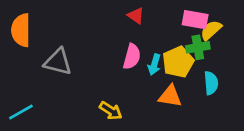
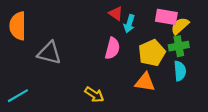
green cross: (198, 47) -> (179, 46), moved
cyan arrow: (154, 64) -> (129, 24), moved

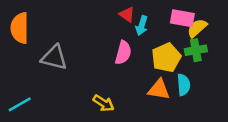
cyan semicircle: (180, 71) -> (184, 85), moved

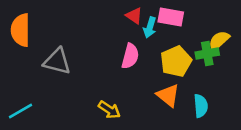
pink rectangle: (182, 18) -> (171, 17), moved
yellow semicircle: (197, 28) -> (219, 40), moved
cyan semicircle: (184, 85) -> (201, 106), moved
orange triangle: (159, 90) -> (168, 95), turned 30

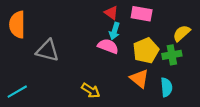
cyan arrow: (150, 27) -> (115, 31), moved
green cross: (207, 54) -> (172, 55), moved
pink semicircle: (130, 56) -> (108, 46), turned -84

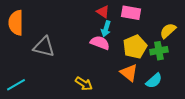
cyan semicircle: (166, 87) -> (154, 81), turned 54

